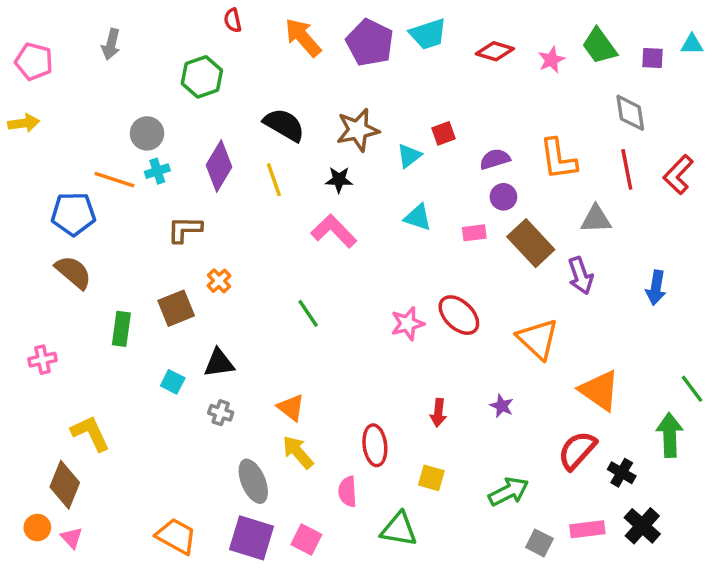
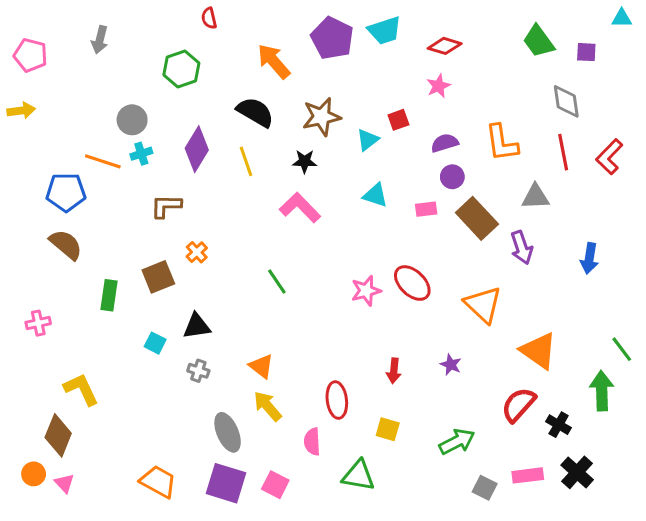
orange arrow: (303, 37) -> (274, 61), moved
cyan triangle: (692, 44) -> (622, 18), moved
pink star: (551, 60) -> (438, 86), moved

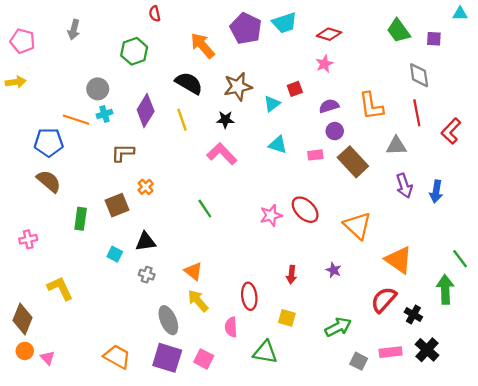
red L-shape: (609, 157) -> (451, 131), moved
purple arrow: (522, 248) -> (404, 186), moved
brown diamond: (58, 435) -> (22, 319), moved

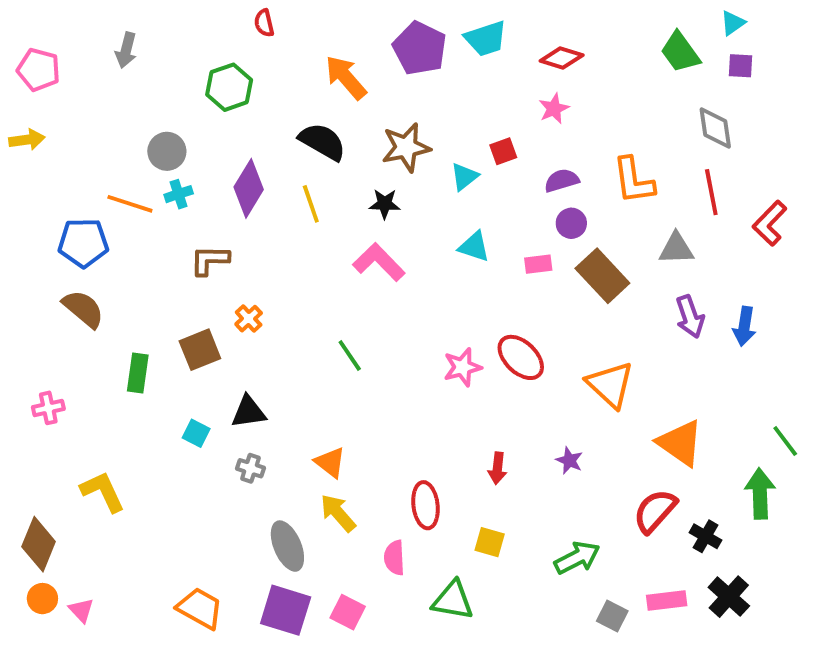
cyan triangle: (460, 14) -> (733, 23), moved, turned -35

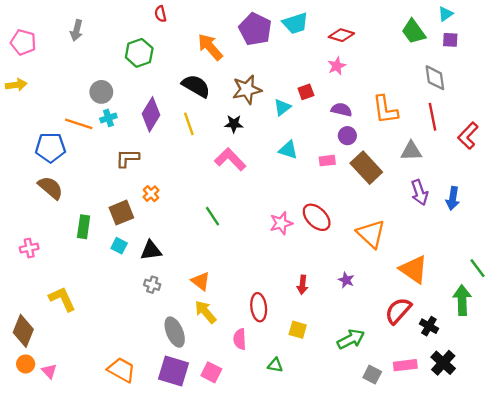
purple semicircle: (562, 180) -> (341, 110), turned 30
cyan square: (196, 433) -> (119, 246), moved
green triangle: (453, 600) -> (275, 365), size x0.6

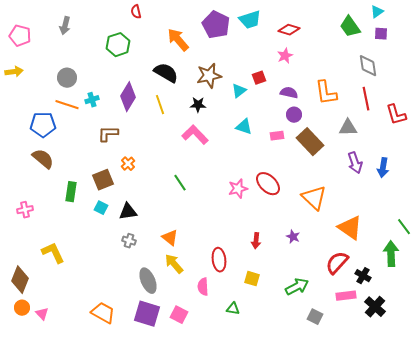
gray circle: (101, 92) -> (67, 78), moved
red L-shape: (468, 136) -> (396, 115), turned -60
pink rectangle: (405, 365) -> (346, 296), moved

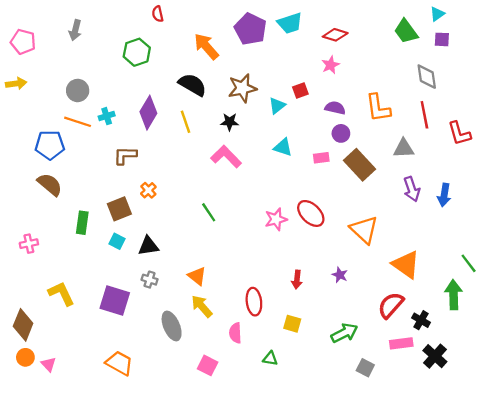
purple square: (147, 314) -> (115, 300), moved

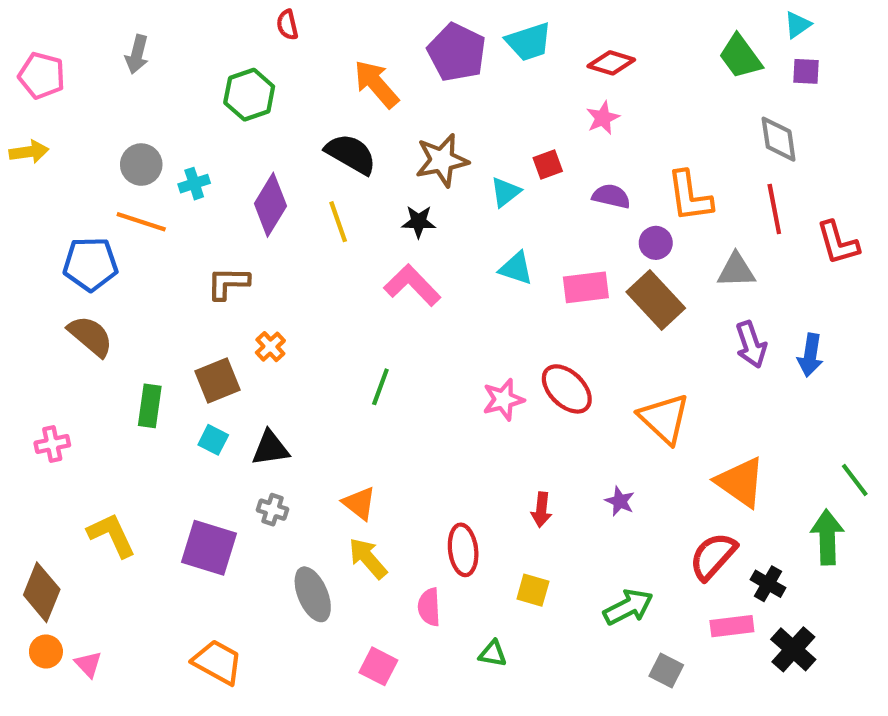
cyan cross: (107, 116) -> (194, 184), moved
purple circle: (341, 133) -> (656, 243), moved
pink rectangle: (321, 158) -> (586, 287), size x1.5
green line: (209, 212) -> (380, 387), turned 54

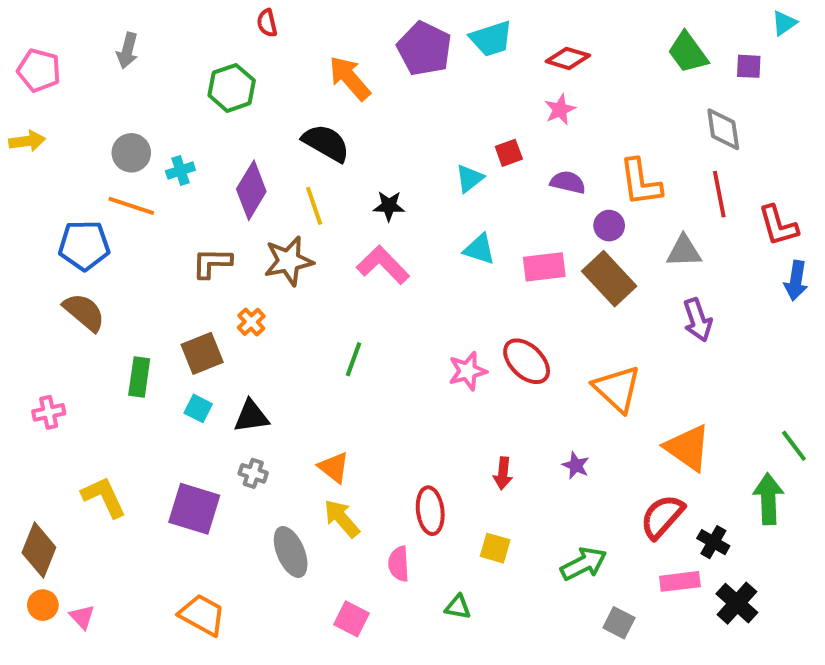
cyan triangle: (798, 25) -> (784, 23), moved
brown star: (442, 160) -> (289, 261), moved
blue arrow: (810, 355) -> (796, 281), moved

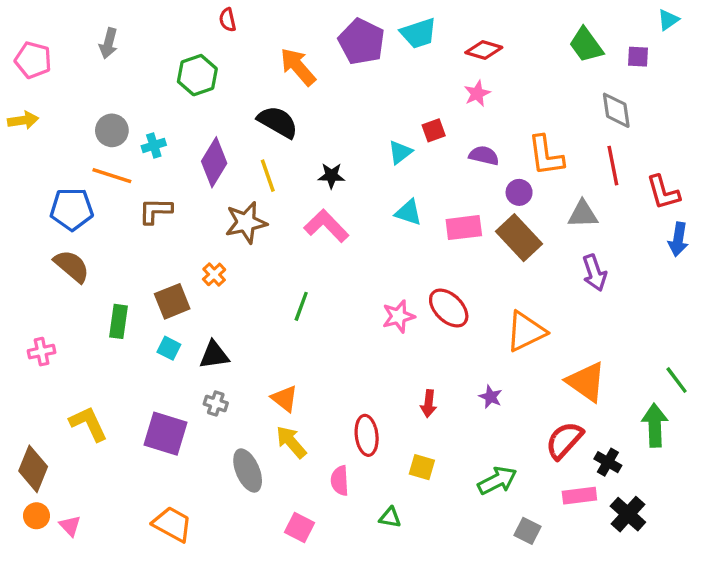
brown L-shape: (212, 263) -> (155, 211), moved
orange triangle: (617, 389) -> (526, 331), turned 51

